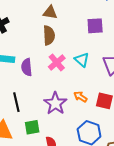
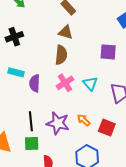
black line: (16, 102) -> (31, 121), moved
purple star: (55, 103) -> (58, 123), turned -30

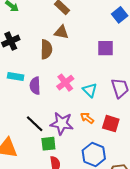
brown semicircle: (61, 55) -> (46, 49), moved
cyan triangle: (90, 84) -> (90, 90), moved
black line: (31, 121) -> (35, 124), turned -36
green square: (32, 143) -> (48, 144), moved

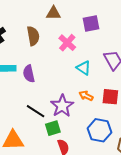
brown triangle: (61, 32) -> (53, 13), moved
pink cross: (65, 83) -> (67, 43), moved
purple star: (62, 123) -> (62, 106), turned -30

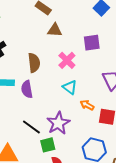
brown semicircle: (33, 36) -> (34, 63), moved
cyan triangle: (84, 68) -> (70, 87), moved
orange arrow: (86, 96) -> (87, 105), moved

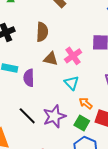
brown triangle: (55, 30) -> (51, 59), moved
brown semicircle: (34, 63) -> (42, 32), moved
green square: (48, 145) -> (82, 123), moved, turned 35

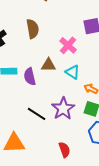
brown triangle: (51, 59) -> (48, 65), moved

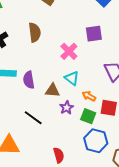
brown triangle: (48, 65) -> (52, 90), moved
purple star: (63, 109) -> (67, 108), moved, size x0.6

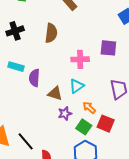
pink cross: (69, 51) -> (80, 59), turned 30
cyan triangle: (72, 78) -> (77, 86), turned 35
black line: (33, 118) -> (26, 141), moved

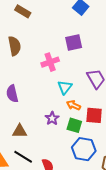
cyan triangle: (77, 86) -> (65, 87), moved
brown triangle: (55, 94) -> (20, 131), moved

